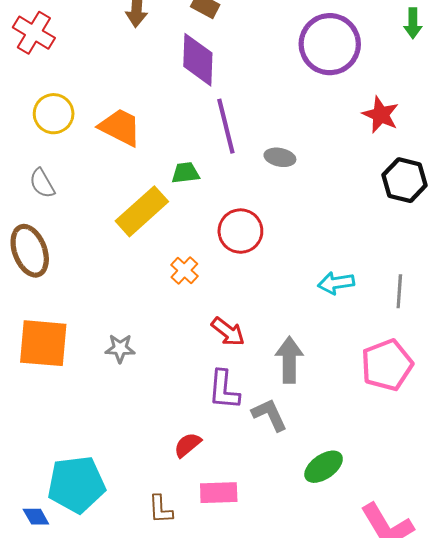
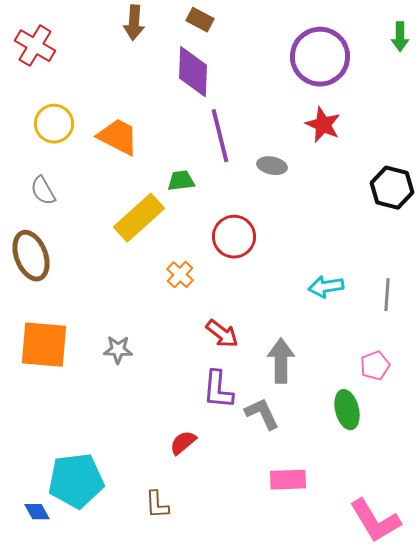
red star: (381, 115) -> (323, 125), moved
pink pentagon: (387, 365) -> (375, 366), size x0.6
green ellipse: (324, 467) -> (347, 410), moved, turned -69
pink rectangle: (219, 493) -> (288, 480), moved

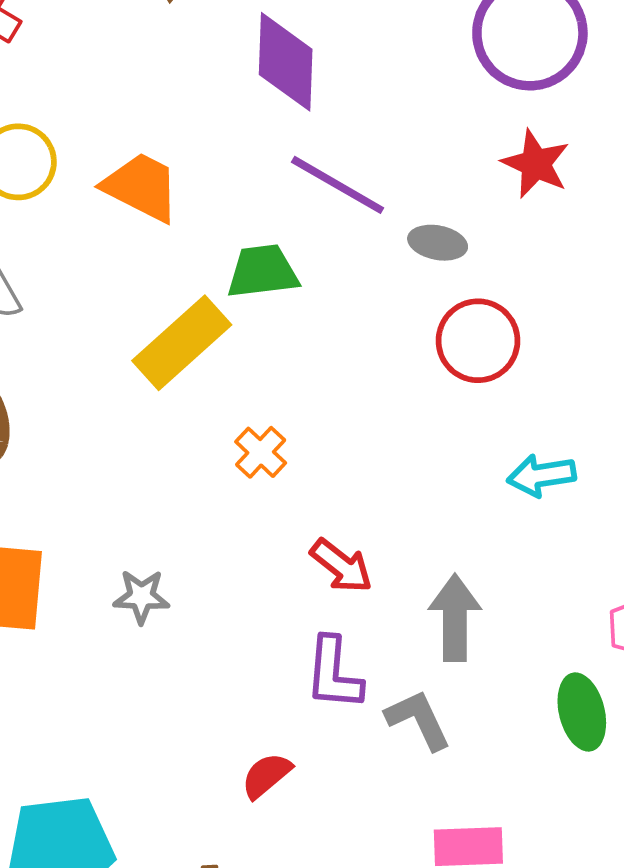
purple line: (220, 136) -> (338, 185), turned -46
green trapezoid: (181, 181) -> (263, 272), size x1.4
red circle: (234, 237) -> (478, 341), moved

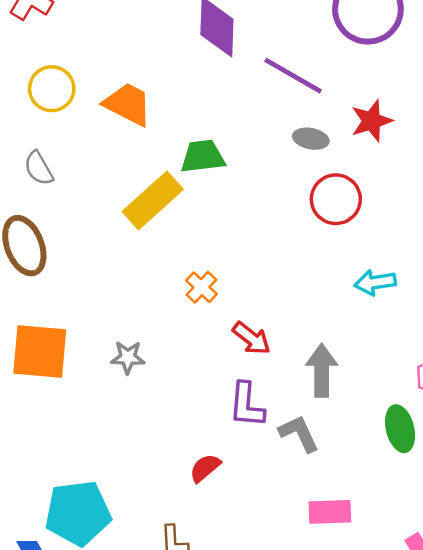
red star: (536, 164) -> (371, 121), moved, turned 30
purple line: (338, 185) -> (293, 76), moved
orange cross: (261, 452) -> (201, 287), moved

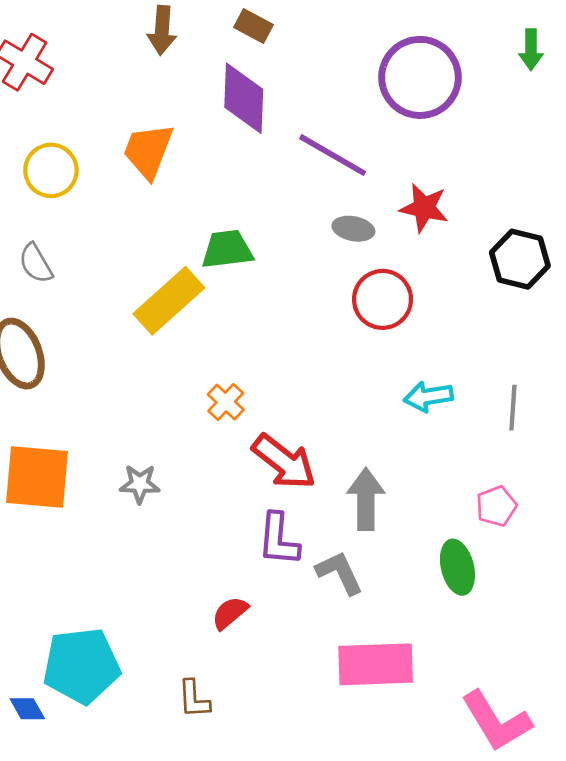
orange trapezoid: (128, 104) -> (148, 151), moved, turned -96
red star: (371, 121) -> (424, 208), turned 30
red arrow: (251, 338) -> (284, 462), size x1.4
pink rectangle: (330, 512) -> (376, 664), size x1.5

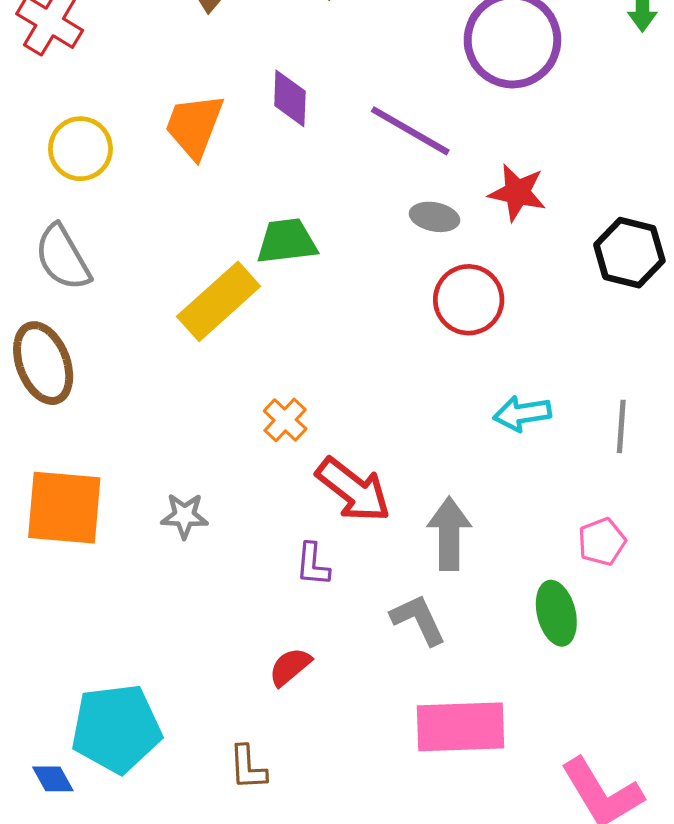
purple diamond: (244, 98) -> (290, 98), moved, size x0.7
gray semicircle: (36, 263) -> (63, 258), size x1.4
purple L-shape: (278, 539) -> (313, 564), moved, size x0.7

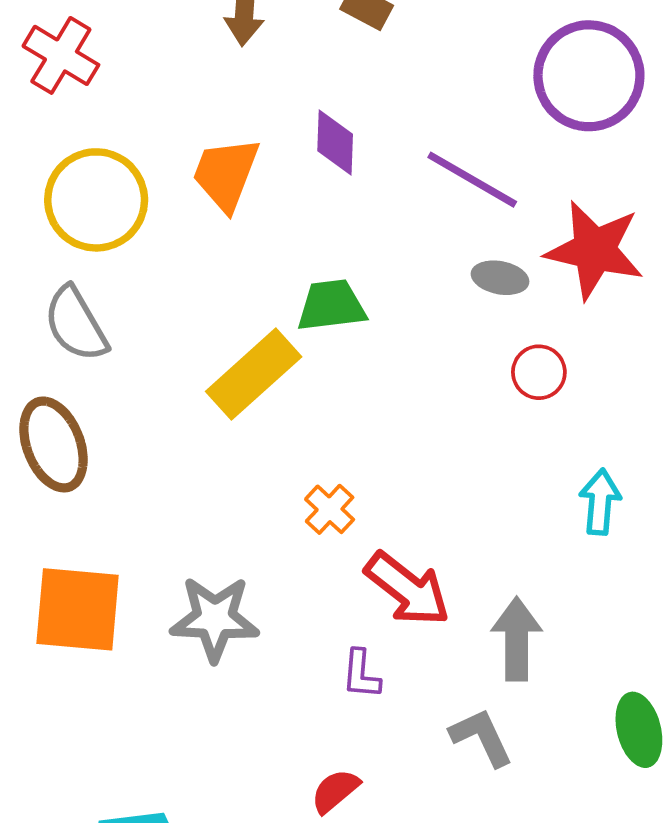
yellow circle: (80, 149) -> (96, 200), size x1.4
red star: (517, 193) -> (594, 250), size x1.5
red circle: (469, 300) -> (539, 372), size x0.7
cyan arrow: (522, 413) -> (600, 502), turned 104
gray star: (184, 516) -> (215, 619), size x1.6

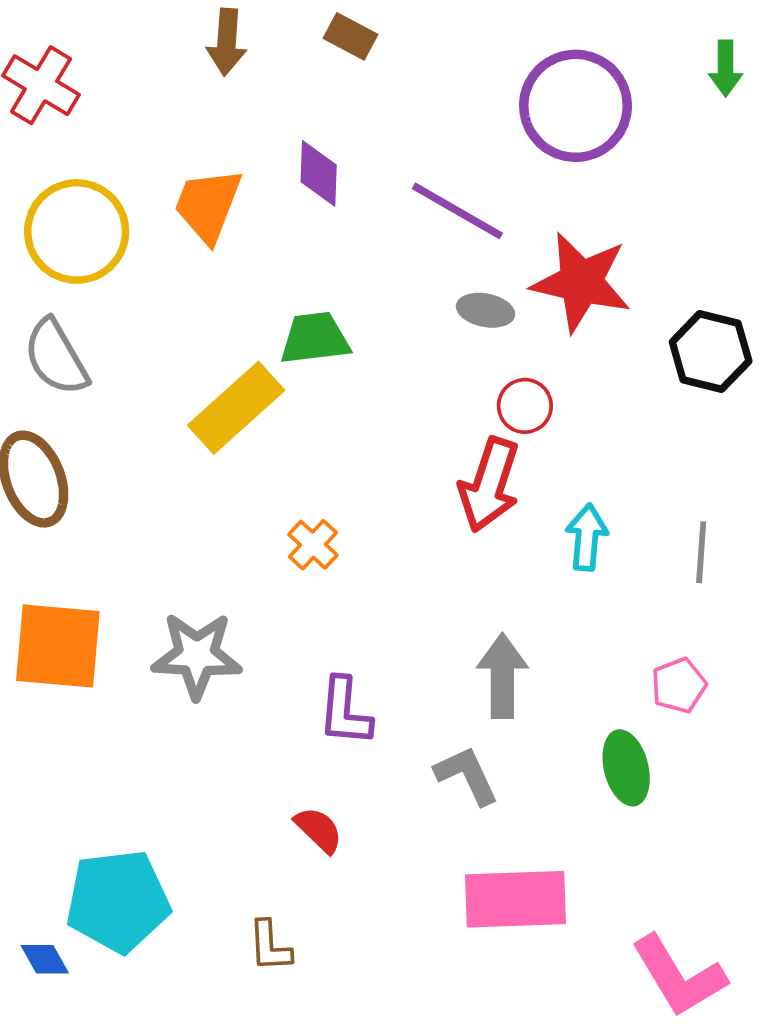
red arrow: (407, 589) -> (489, 485), moved, turned 70
purple L-shape: (361, 674) -> (345, 712), size x1.4
red semicircle: (335, 791) -> (319, 830), turned 84

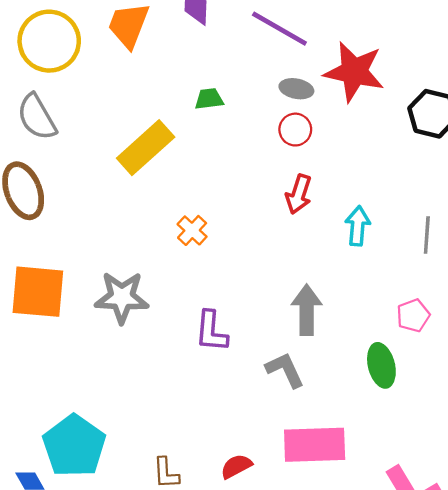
green trapezoid: (315, 338) -> (209, 99), moved, size x0.7
red circle: (525, 406) -> (295, 130), moved
red arrow: (489, 485) -> (299, 194), size x0.7
red semicircle: (319, 830) -> (236, 466), moved, turned -72
cyan pentagon: (118, 901) -> (74, 446), turned -30

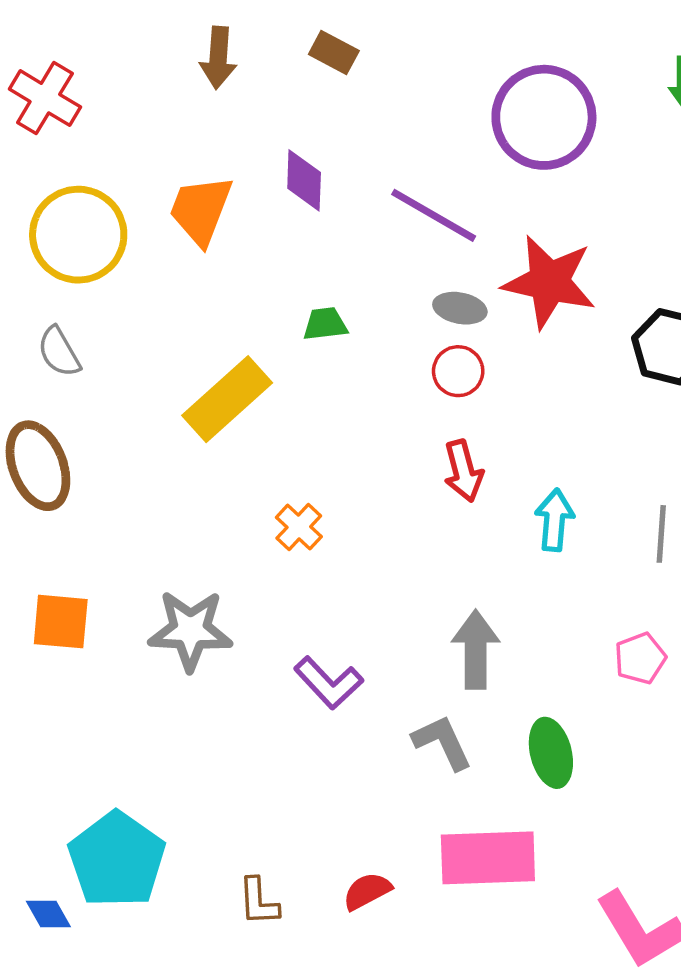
gray semicircle: (37, 117) -> (59, 352), size x0.7
red arrow: (299, 194) -> (463, 471), turned -33
orange square: (38, 292) -> (61, 622), size x0.7
purple L-shape: (211, 331) -> (329, 683), turned -48
green ellipse: (381, 365) -> (551, 753), moved

